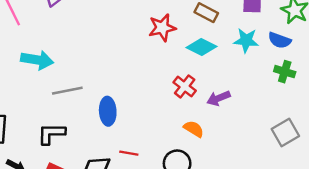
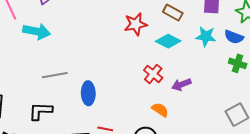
cyan arrow: (37, 60) -> (37, 31), moved

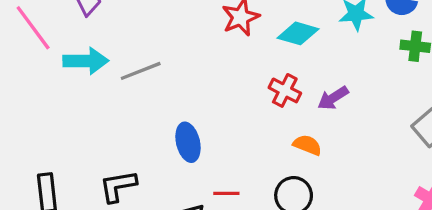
gray line: (55, 75) -> (141, 71), moved

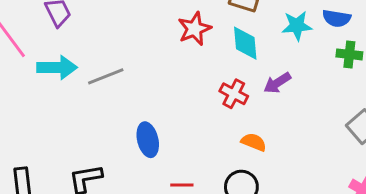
cyan diamond: (298, 33) -> (245, 43), turned 69
purple arrow: (333, 98) -> (277, 83), moved

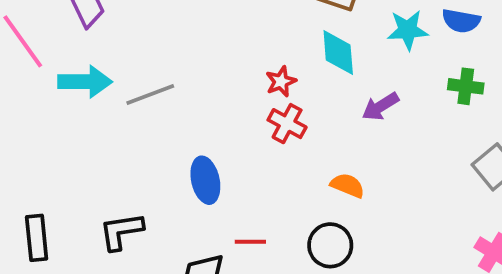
red star: (194, 29) -> (281, 81), moved, size x0.7
green cross: (349, 54) -> (466, 86), moved
red cross: (234, 94) -> (287, 124), moved

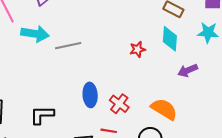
red cross: (287, 124) -> (119, 104), moved
orange semicircle: (348, 185) -> (164, 109), size x1.5

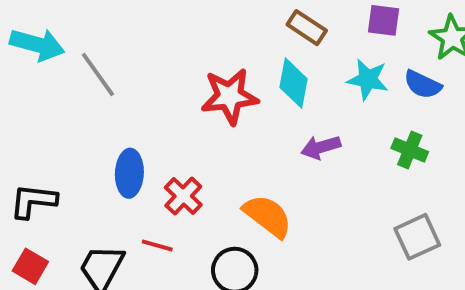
gray line: (68, 46) -> (98, 75), turned 60
red star: (138, 49) -> (230, 96), size x1.8

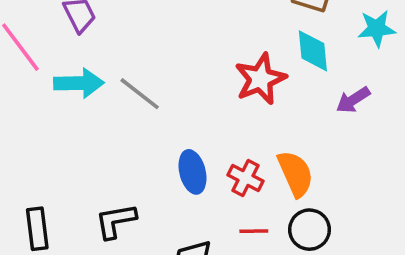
orange semicircle: (268, 216) -> (295, 174), moved, turned 45
red line: (157, 245) -> (254, 231), moved

